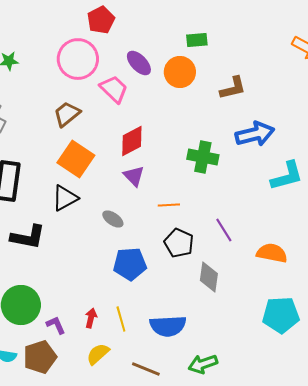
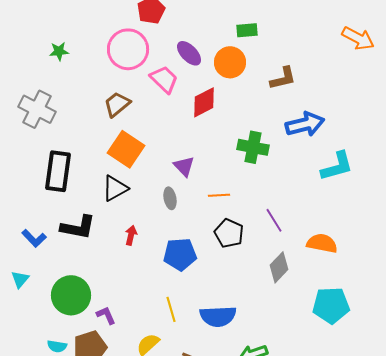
red diamond: (132, 141) -> (204, 102), moved
gray ellipse: (113, 219) -> (170, 198), moved, turned 45
gray diamond: (209, 277) -> (279, 267), moved, turned 36
red arrow: (91, 318) -> (131, 235), moved

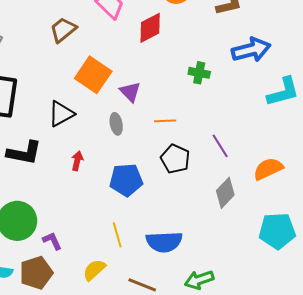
green cross: (253, 147) -> (199, 73), size x0.7
orange square: (126, 149) -> (93, 75), moved
orange semicircle: (322, 243) -> (268, 169), turned -36

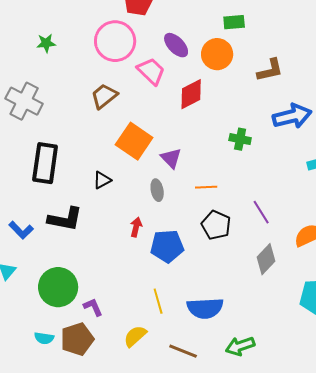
black triangle: (61, 114) -> (102, 180), size x0.7
red arrow: (77, 161) -> (136, 227), moved

